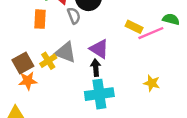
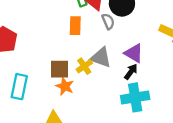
brown square: (23, 63) -> (60, 69), turned 30
black arrow: (96, 68) -> (131, 72), turned 42
orange star: (28, 81) -> (65, 86), turned 30

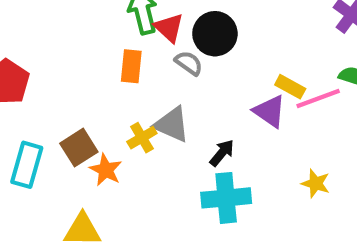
gray semicircle: (108, 21) -> (189, 63), turned -35
purple triangle: (134, 53) -> (270, 111), moved
brown square: (60, 69) -> (79, 148), moved, turned -36

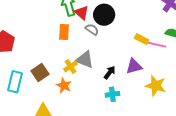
pink line: (318, 99) -> (155, 44), turned 35
purple triangle: (270, 111) -> (134, 66), moved, turned -48
orange star: (106, 170) -> (64, 85), moved
yellow star: (316, 183) -> (156, 86), size x1.5
cyan cross: (226, 198) -> (112, 94), size x0.6

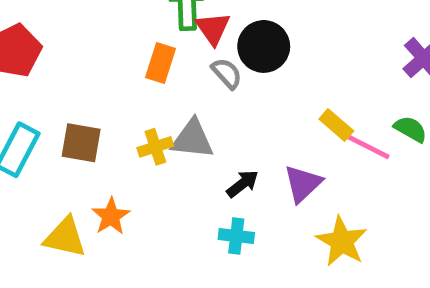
gray triangle: (85, 60) -> (192, 139), turned -30
purple triangle: (134, 66) -> (303, 184), turned -42
brown square: (40, 72) -> (81, 143), turned 30
orange star: (64, 85) -> (111, 216), moved

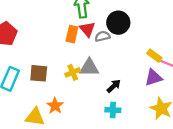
red triangle: (213, 28) -> (87, 29), moved
gray semicircle: (227, 73) -> (102, 36), turned -56
purple triangle: (303, 184) -> (153, 78), moved, turned 30

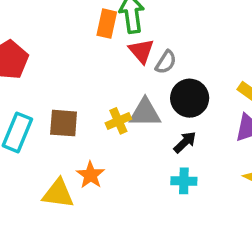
black circle: (118, 23) -> (190, 98), moved
orange rectangle: (72, 34) -> (107, 24), moved
gray semicircle: (102, 36) -> (166, 62), turned 136

